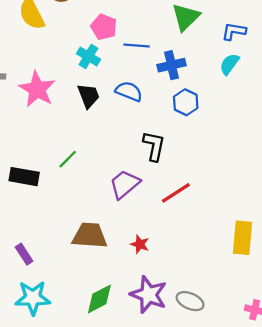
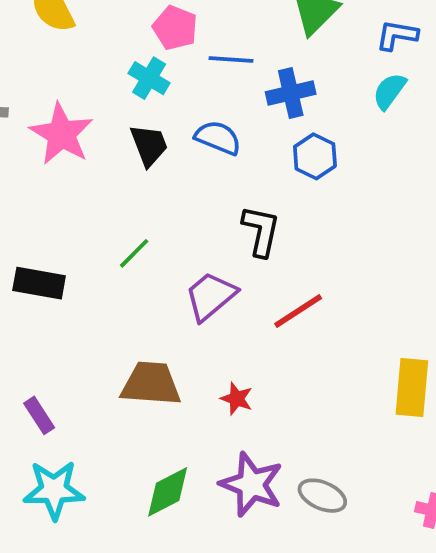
green line: (68, 159) -> (134, 253), moved

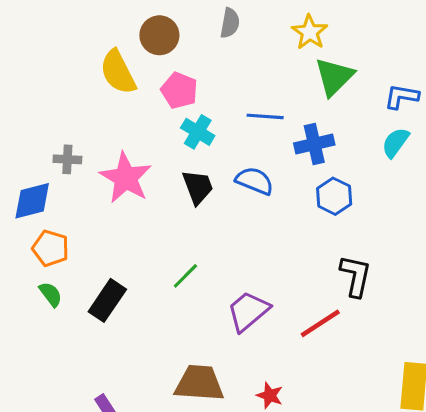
pink pentagon: (175, 28) -> (179, 90), moved
black L-shape: (261, 231) -> (356, 276), moved
black rectangle: (39, 283) -> (107, 300), turned -66

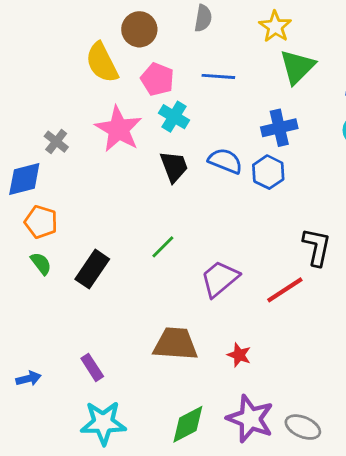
blue line: (265, 116) -> (218, 76), moved
gray cross: (67, 159) -> (56, 142), turned 35
pink star: (126, 178) -> (119, 129), moved
blue hexagon: (334, 196) -> (268, 172), moved

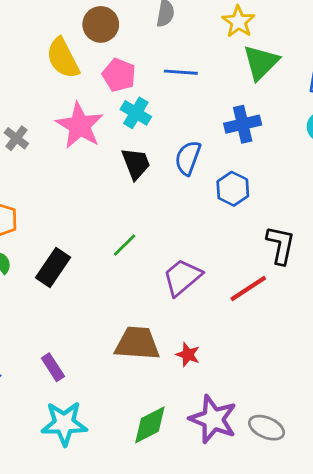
blue semicircle: (225, 161) -> (188, 158), turned -92
blue hexagon: (268, 172) -> (233, 189), moved
red star: (239, 355) -> (188, 355), moved

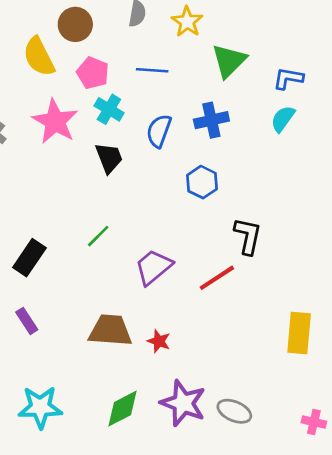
yellow star: (238, 22) -> (187, 22), moved
blue semicircle: (188, 158) -> (159, 131), moved
purple rectangle: (53, 367) -> (27, 321), moved

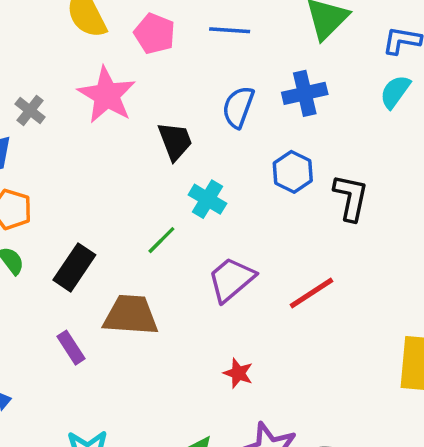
cyan cross: (109, 109) -> (207, 199), moved
black L-shape: (248, 236) -> (351, 197), moved
brown trapezoid: (110, 330) -> (131, 315), moved

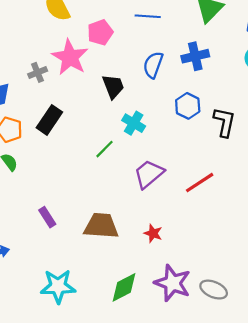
pink pentagon: (155, 34) -> (100, 32), moved, turned 30
gray cross: (30, 110) -> (38, 72), moved, turned 30
black rectangle: (74, 267) -> (49, 120), moved
brown trapezoid: (131, 315) -> (101, 226), moved

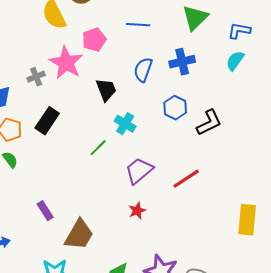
black L-shape: (224, 122) -> (209, 123), turned 52
brown trapezoid: (101, 226) -> (79, 235), moved, turned 116
red star: (153, 233) -> (137, 211), moved, turned 30

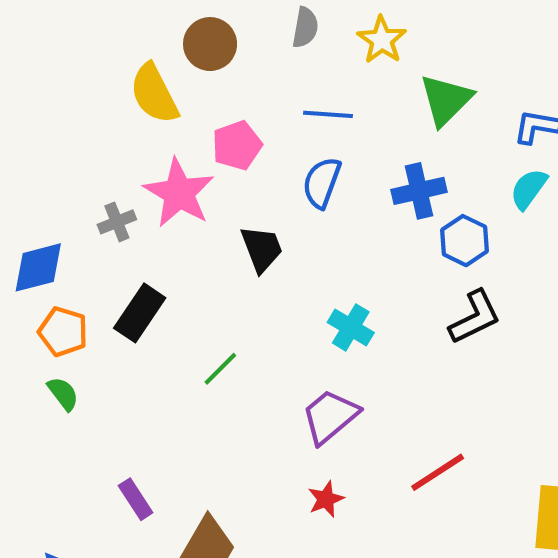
blue semicircle: (143, 70) -> (322, 183), moved
blue hexagon: (175, 108) -> (464, 241), moved
cyan cross: (125, 124) -> (351, 327), moved
green line: (98, 148) -> (220, 369), moved
red line: (186, 179) -> (438, 472), moved

